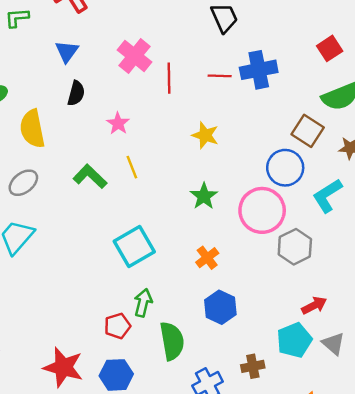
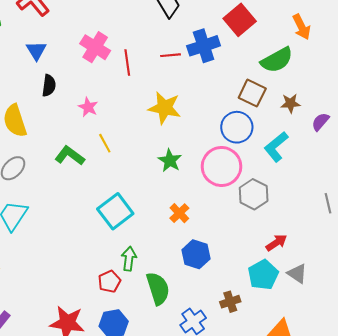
red square: (330, 48) -> (240, 20), moved, size x1.4
yellow star: (205, 135) -> (165, 108), size x1.4

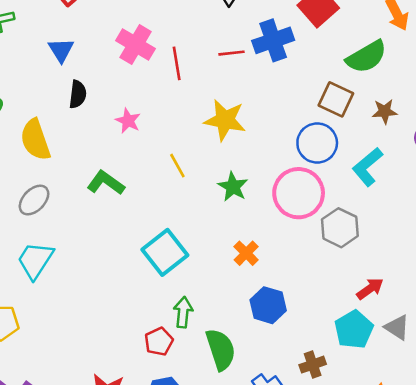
yellow line: (105, 143) -> (177, 166), moved

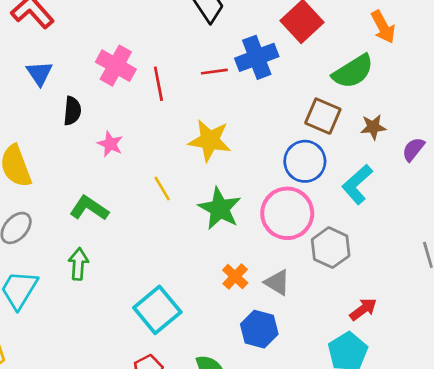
black semicircle: (78, 94) -> (72, 111), moved
green star: (233, 187) -> (220, 209), size x1.4
cyan square: (165, 252) -> (157, 310), moved
green arrow: (183, 312) -> (78, 264), moved
gray triangle: (397, 327) -> (277, 282), moved

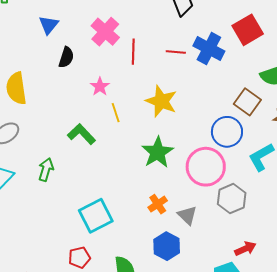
blue cross: (257, 57) -> (209, 49), turned 36
pink star: (110, 144) -> (100, 87), moved
yellow line: (162, 189) -> (116, 113), moved
green L-shape: (89, 208) -> (81, 134), moved

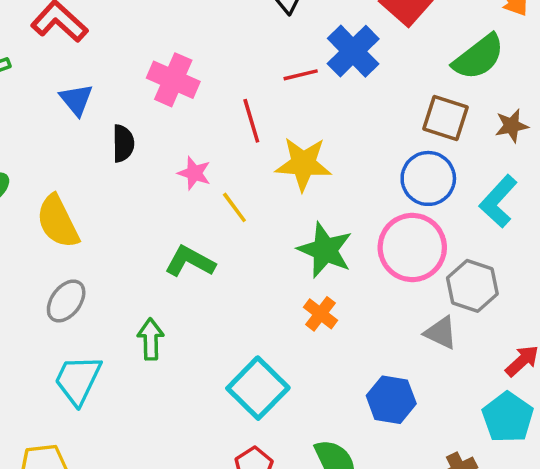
blue cross: (209, 49) -> (353, 51), turned 36
red line: (133, 52) -> (251, 121), moved
orange cross: (158, 204) -> (320, 314), moved
gray triangle: (187, 215) -> (441, 333), moved

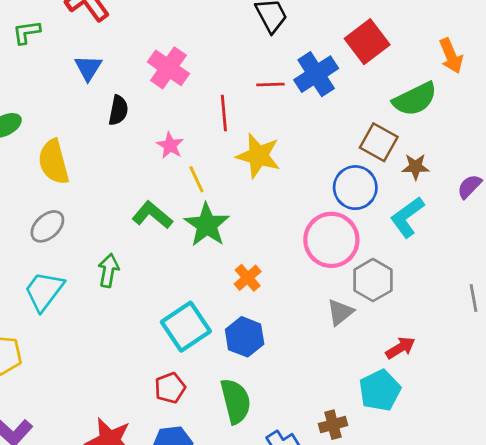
brown star: (512, 126) -> (416, 167), moved
green star: (325, 250) -> (207, 225), moved
gray triangle: (441, 333) -> (340, 312), turned 44
blue hexagon: (391, 400) -> (245, 337), moved

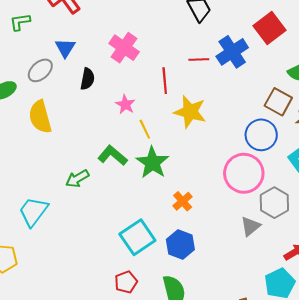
gray ellipse: (47, 226) -> (40, 70), moved
green arrow: (109, 270) -> (77, 179), moved, turned -130

